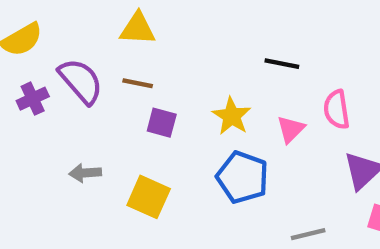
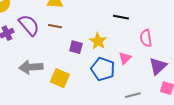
purple square: (162, 123) -> (76, 47), moved
pink triangle: (291, 129) -> (125, 58), moved
gray arrow: (85, 173) -> (31, 67), size x1.6

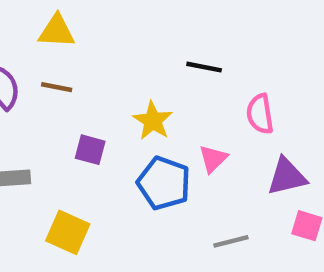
purple square: (76, 47) -> (90, 150), moved
purple triangle: (158, 66) -> (287, 177), turned 30
yellow square: (60, 78) -> (68, 232), moved

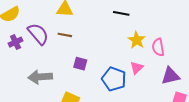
black line: (204, 67) -> (121, 13), moved
yellow star: (153, 121) -> (137, 40), moved

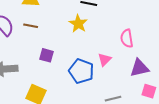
yellow star: (137, 40) -> (78, 24), moved

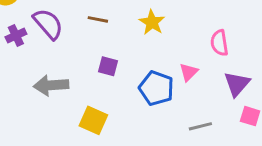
brown line: (31, 26) -> (98, 19), moved
purple triangle: (139, 68) -> (237, 84), turned -36

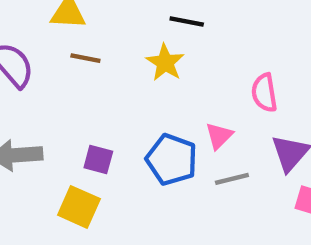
purple square: (108, 66) -> (98, 160), moved
gray line: (200, 126) -> (232, 179), moved

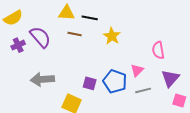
black line: (187, 22) -> (90, 18), moved
purple square: (98, 160) -> (90, 83), moved

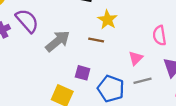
brown line: (75, 34) -> (96, 40), moved
gray arrow: (42, 79) -> (58, 41), moved, turned 145
blue pentagon: (115, 81) -> (111, 89), moved

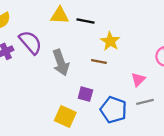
gray arrow: (58, 41) -> (61, 63), turned 110

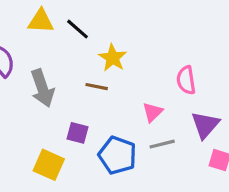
black line: (85, 21) -> (77, 29), turned 30

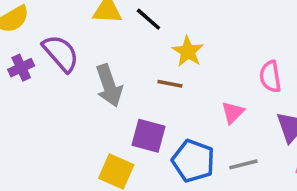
purple square: (77, 133) -> (148, 136), size x1.4
gray line: (162, 144) -> (243, 164), moved

